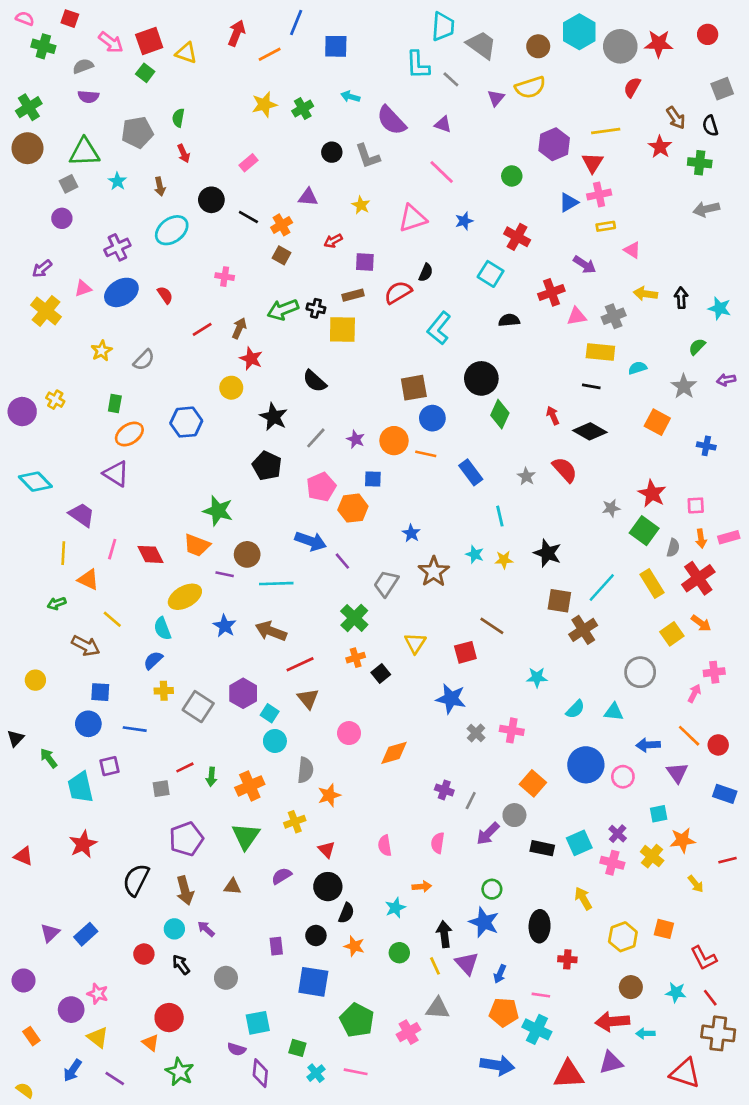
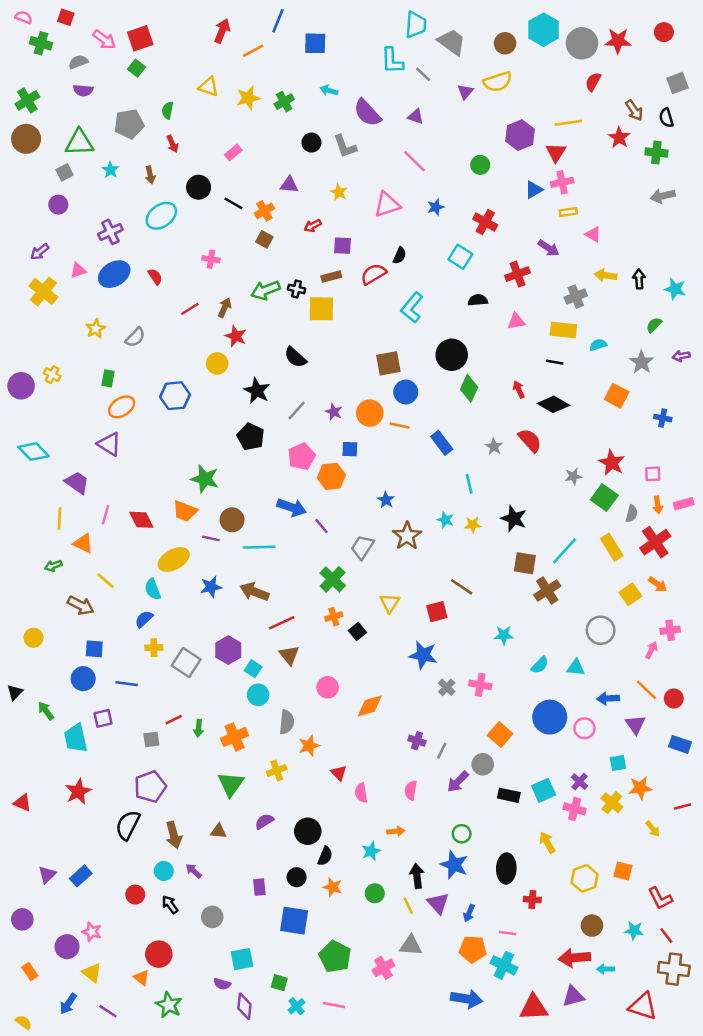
yellow triangle: (186, 53) -> (208, 87), moved
pink triangle: (577, 316) -> (516, 321), moved
blue star: (225, 626) -> (211, 587), turned 30
purple pentagon: (186, 839) -> (150, 787), moved
red triangle: (327, 849) -> (339, 773), moved

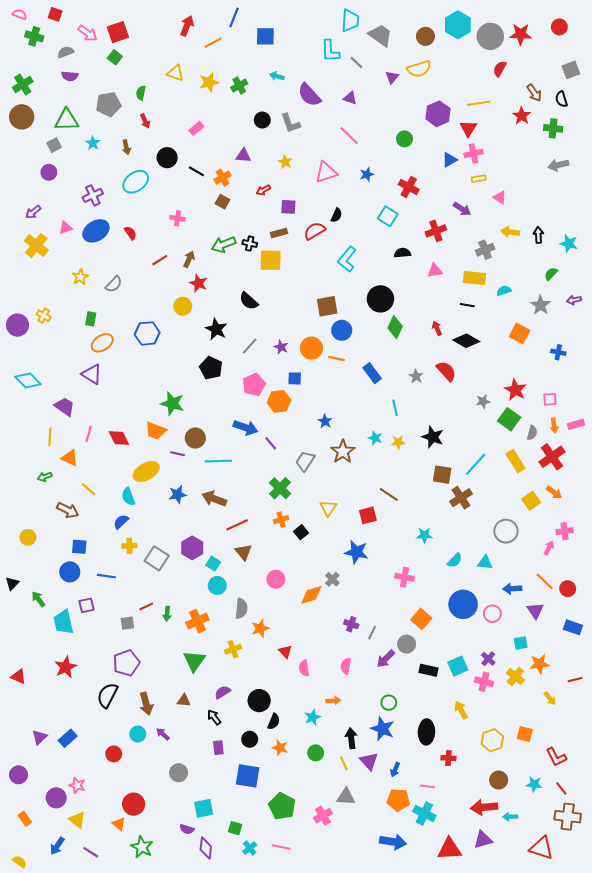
gray cross: (447, 687) -> (332, 579), moved
black arrow: (170, 904) -> (214, 717), moved

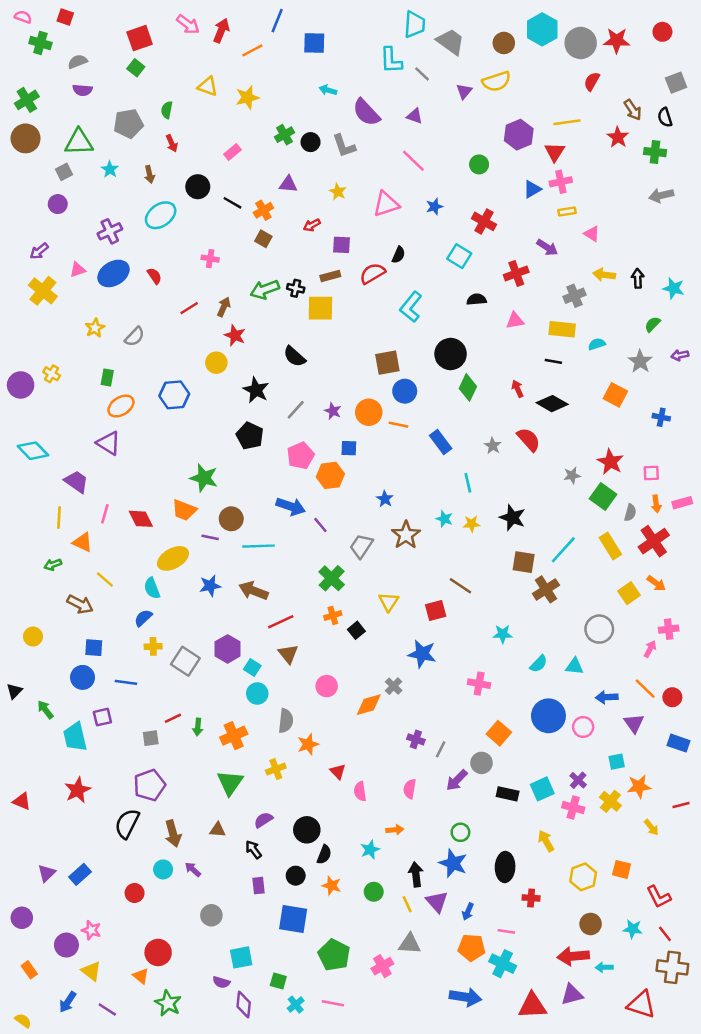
pink arrow: (88, 33) -> (188, 24), moved
green cross: (239, 86) -> (285, 135), moved

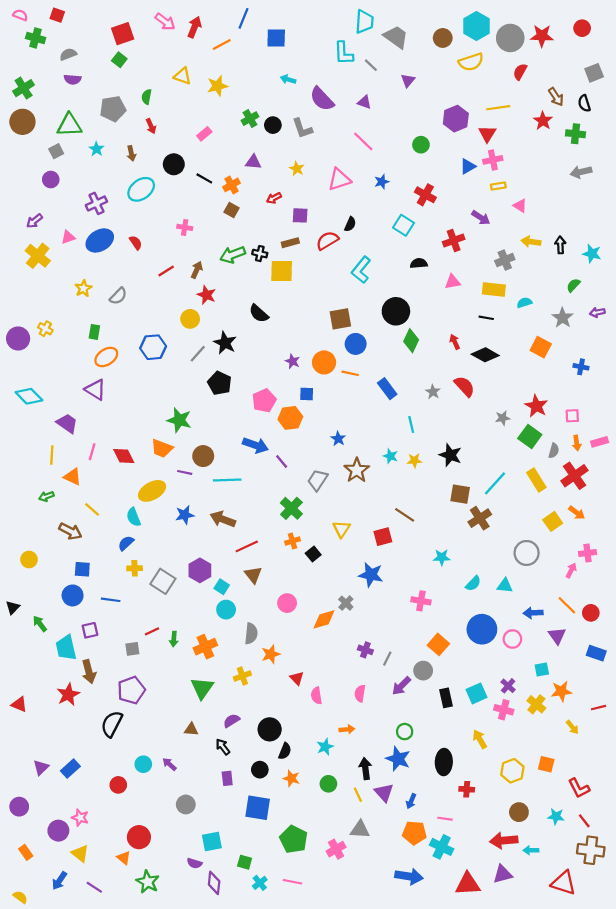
yellow semicircle: (496, 81) -> (471, 62), moved
gray line: (296, 410) -> (198, 354), moved
black rectangle: (508, 794) -> (446, 698), turned 66
brown arrow: (173, 834) -> (89, 672), moved

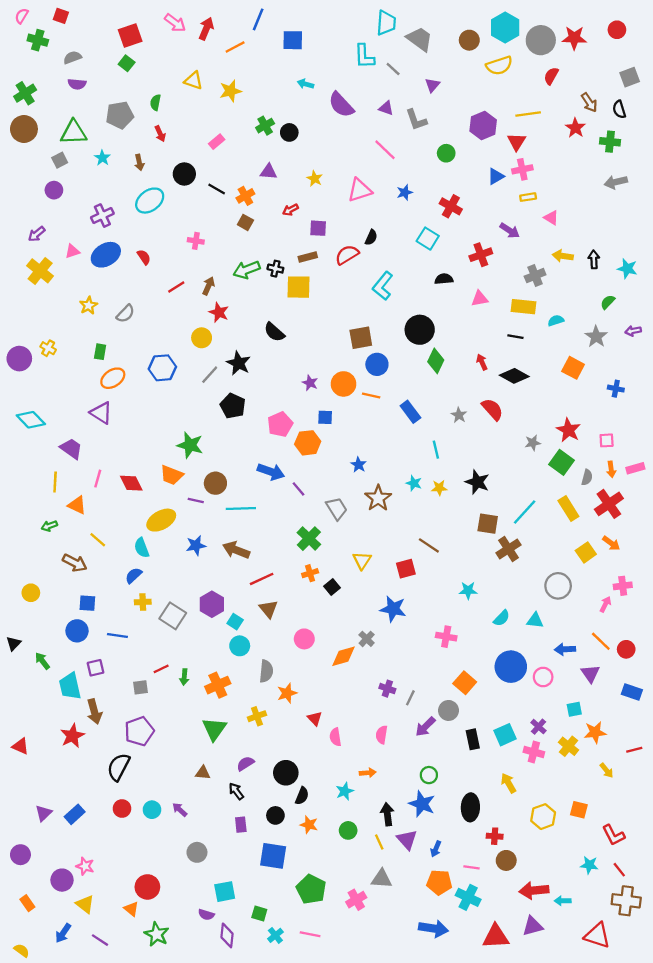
pink semicircle: (20, 15) -> (22, 16), turned -80
gray L-shape: (302, 128) -> (416, 120), moved
gray trapezoid: (318, 480) -> (337, 509), turned 115
red circle: (118, 785) -> (122, 809), moved
brown circle: (519, 812) -> (506, 860), moved

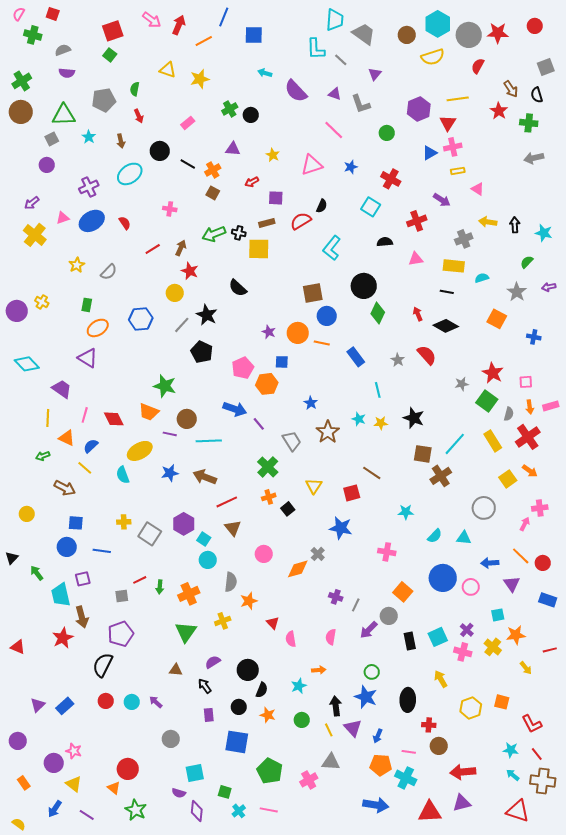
blue semicircle: (134, 575) -> (91, 446), moved
cyan arrow: (563, 901) -> (513, 775), moved, turned 40

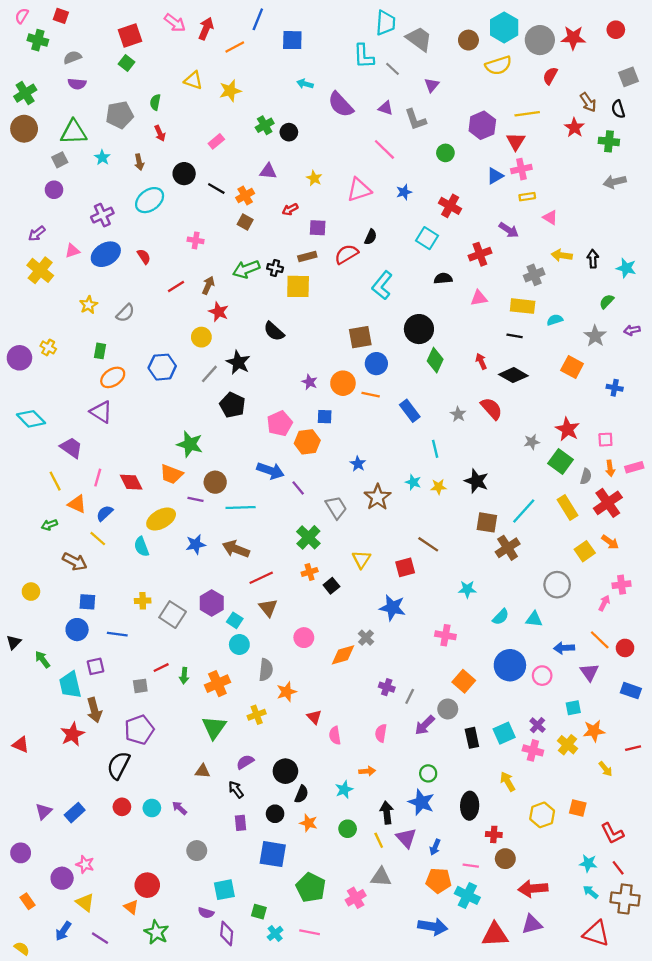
yellow line: (48, 418) -> (55, 481), turned -30

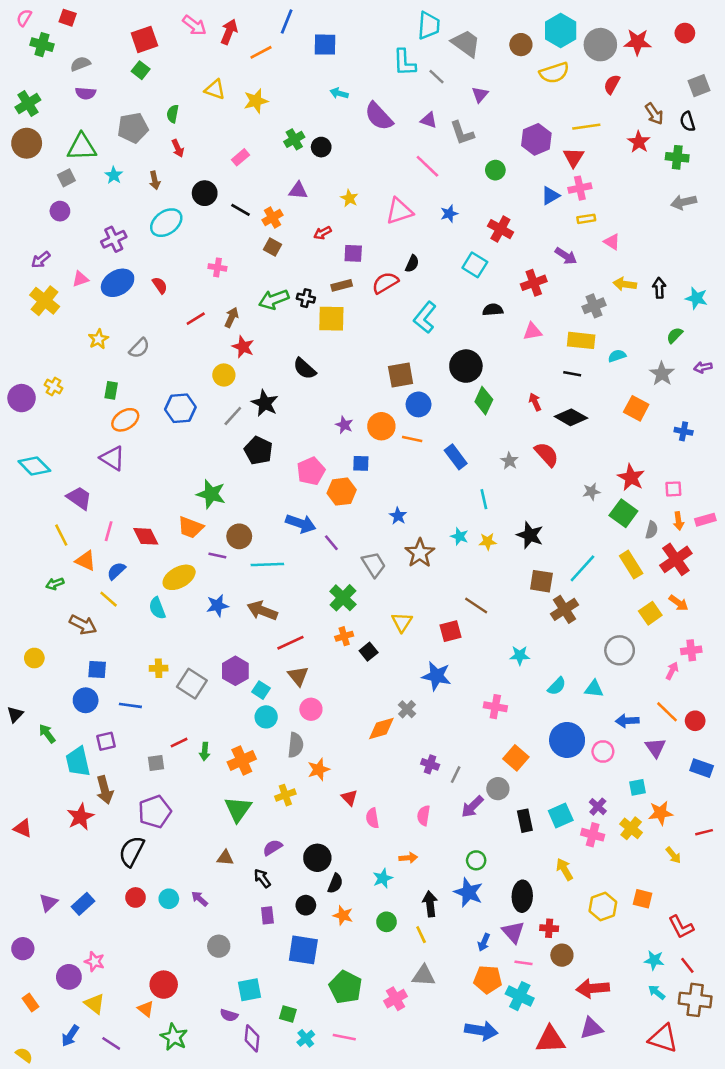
pink circle: (304, 638) -> (311, 709), moved
purple triangle: (406, 838) -> (513, 932), moved

